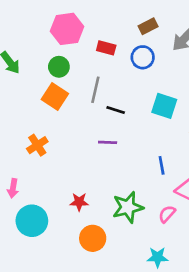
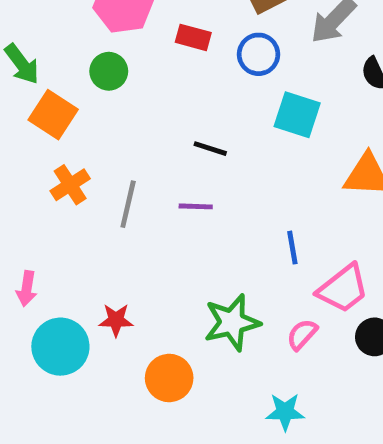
gray line: (95, 90) -> (128, 204), moved
orange square: (55, 96) -> (53, 115), moved
cyan square: (164, 106) -> (297, 115), moved
orange cross: (37, 145) -> (70, 185), moved
red star: (79, 202) -> (116, 320), moved

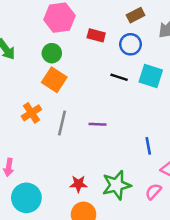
orange square: (53, 115) -> (54, 80), moved
black line: (210, 149) -> (119, 77), moved
red star: (116, 320) -> (78, 184), moved

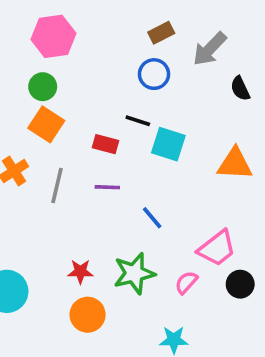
red rectangle: (96, 35) -> (106, 144), moved
cyan square: (151, 76) -> (168, 144), moved
blue line: (148, 146) -> (152, 218), moved, turned -30

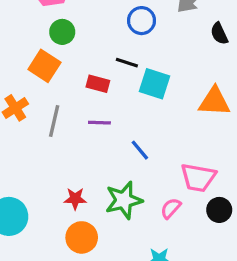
green circle: (43, 87) -> (62, 32), moved
pink trapezoid: (217, 248) -> (198, 178), turned 48

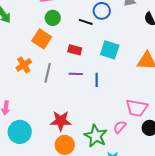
black line: (127, 63) -> (86, 22), moved
blue line: (140, 150) -> (97, 80), moved, turned 40
red star: (75, 199) -> (61, 121), size x1.5
green star: (124, 200) -> (96, 136), moved, turned -30

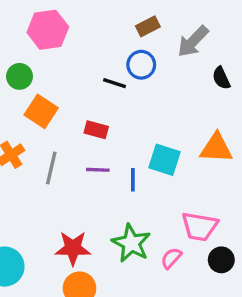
green circle: (53, 18) -> (19, 76), moved
cyan square: (110, 50) -> (165, 160), moved
green star: (96, 136) -> (131, 243), moved

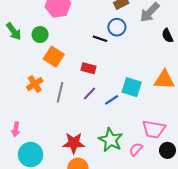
purple line: (98, 170) -> (90, 93), turned -48
blue line: (133, 180) -> (112, 100), turned 56

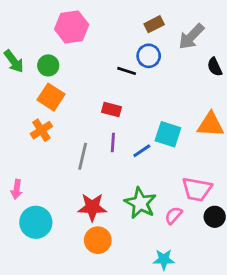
orange square: (54, 57) -> (51, 97), moved
gray line: (60, 92) -> (83, 156), moved
purple line: (90, 93) -> (113, 142), turned -40

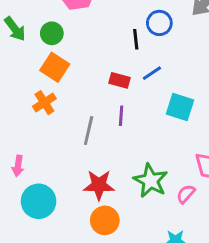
black line: (127, 71) -> (136, 39), turned 66
blue line: (142, 151) -> (152, 73), moved

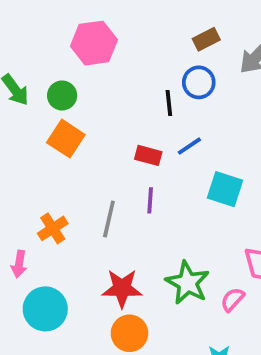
orange cross: (44, 103) -> (53, 228), moved

